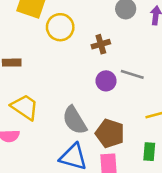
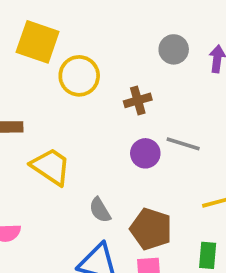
yellow trapezoid: (25, 107) -> (51, 167), moved
gray semicircle: (75, 120) -> (100, 210), size x0.6

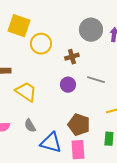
gray circle: (174, 49) -> (91, 30), size x1.5
purple circle: (145, 153) -> (68, 85), moved
gray semicircle: (100, 210) -> (30, 126), moved

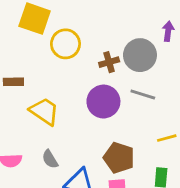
gray circle: (91, 30) -> (140, 55), moved
purple circle: (68, 85) -> (103, 102), size x1.5

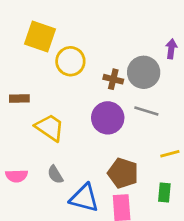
brown cross: (109, 62) -> (113, 79), turned 30

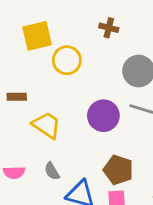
yellow square: (40, 36) -> (37, 36), turned -32
brown cross: (113, 79) -> (109, 28), moved

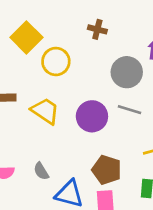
yellow square: (37, 36) -> (26, 37), turned -32
yellow trapezoid: (47, 125) -> (45, 111), moved

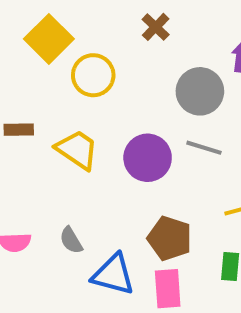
brown cross: (97, 29) -> (156, 27), turned 30

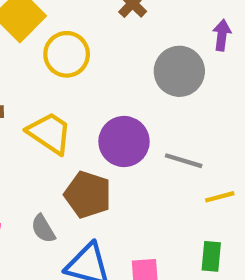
gray line: (204, 148) -> (184, 161), moved
brown pentagon: (170, 238) -> (88, 195), moved

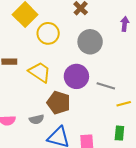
gray circle: (179, 71) -> (90, 42), moved
gray semicircle: (43, 229) -> (37, 119), turned -72

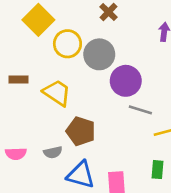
gray circle: (90, 42) -> (99, 54), moved
purple circle: (76, 76) -> (126, 81), moved

